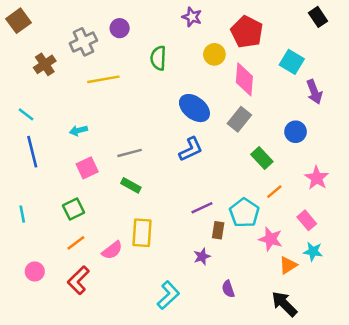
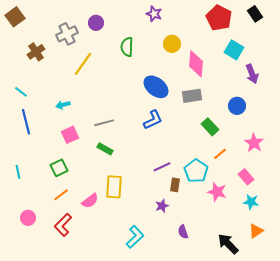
red pentagon: (247, 32) -> (219, 18), moved
yellow line: (103, 79) -> (83, 64), turned -45
gray rectangle: (239, 119) -> (192, 96), turned 42
orange triangle: (288, 265) -> (256, 231), moved

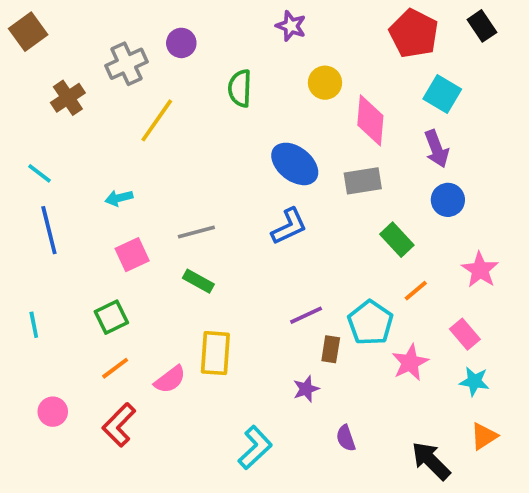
purple arrow: (252, 74) -> (437, 149), moved
pink star: (217, 192) -> (410, 362), turned 30

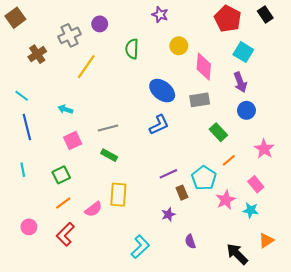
cyan arrow: (119, 198) -> (65, 109), turned 32
cyan line: (34, 325) -> (23, 170), moved
brown rectangle: (331, 349) -> (182, 193), turned -32
cyan star: (474, 381) -> (251, 210), moved

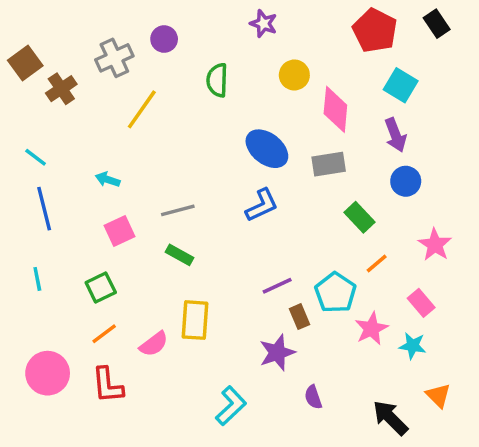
brown square: (15, 18) -> (25, 63), moved
purple star: (168, 214) -> (277, 353), size x1.5
pink circle: (29, 227) -> (48, 373), size x1.6
red L-shape: (65, 234) -> (108, 385), turned -50
orange triangle: (266, 240) -> (438, 395), turned -42

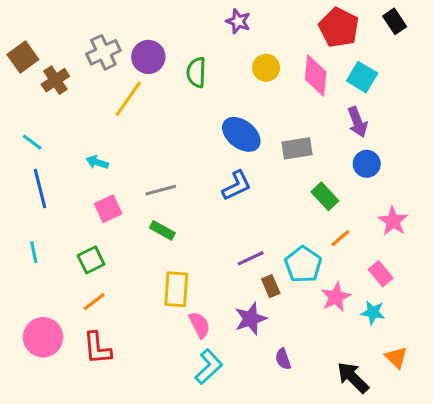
purple circle: (164, 39) -> (148, 57), moved, size x1.4
pink diamond: (335, 109) -> (316, 76), moved
pink semicircle: (154, 344) -> (199, 325), moved, turned -80

